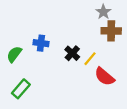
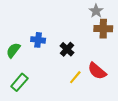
yellow line: (90, 59) -> (75, 77), moved

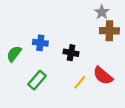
black cross: (67, 49) -> (71, 53), turned -32
green rectangle: (19, 82) -> (37, 80), moved

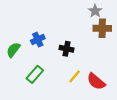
blue cross: (40, 43) -> (38, 40), turned -32
red semicircle: (103, 76) -> (96, 81), moved

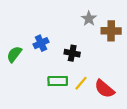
gray star: (95, 11) -> (89, 19), moved
green rectangle: (35, 74) -> (58, 81), moved, turned 48

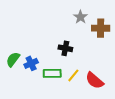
blue cross: (41, 43) -> (31, 63), moved
green semicircle: (14, 54) -> (13, 59), moved

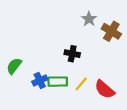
brown cross: (101, 28) -> (111, 31), turned 30
blue cross: (31, 63) -> (40, 80), moved

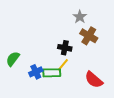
brown cross: (111, 31) -> (89, 36), moved
yellow line: (81, 84) -> (63, 65), moved

